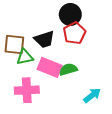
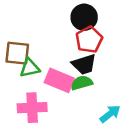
black trapezoid: (44, 39) -> (84, 64), moved

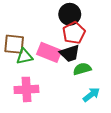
pink rectangle: (59, 80) -> (49, 52), moved
green semicircle: (82, 83) -> (82, 69), moved

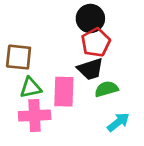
pink rectangle: (49, 52) -> (64, 92), moved, turned 70
green triangle: (24, 56) -> (31, 88), moved

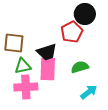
black circle: (90, 19) -> (85, 14), moved
black trapezoid: (90, 69) -> (47, 52), moved

